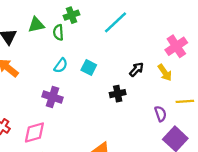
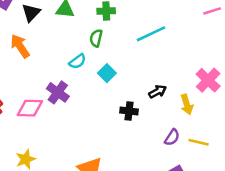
green semicircle: (58, 32) -> (96, 38), moved
pink cross: (176, 46) -> (208, 80), turned -30
purple semicircle: (160, 114) -> (172, 137), moved, turned 35
pink diamond: (34, 132) -> (30, 108), moved

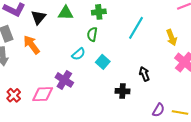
cyan line: (151, 34) -> (136, 28), turned -30
black arrow: (157, 92) -> (144, 74), turned -80
yellow arrow: (187, 104) -> (172, 37), moved

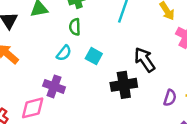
black arrow: (144, 74) -> (145, 60), size x1.5
black cross: (123, 91) -> (124, 85), size x1.5

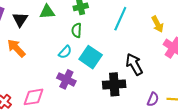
cyan square: (94, 56) -> (91, 57), size x1.5
purple cross: (54, 86) -> (66, 79), moved

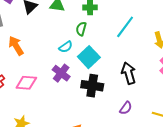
orange arrow: (16, 48) -> (16, 46), moved
black cross: (114, 84) -> (92, 86), moved
purple semicircle: (153, 99) -> (126, 108), moved

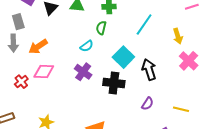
orange arrow: (16, 46) -> (38, 47), turned -90
cyan square: (89, 57) -> (123, 57), moved
pink diamond: (26, 83) -> (44, 72), moved

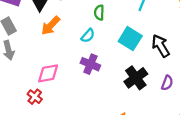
orange arrow: (38, 47) -> (51, 26), moved
red cross: (21, 82) -> (35, 97), moved
black cross: (114, 83) -> (136, 78), moved, turned -30

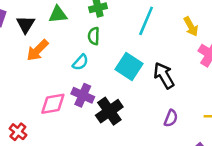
pink diamond: (48, 73) -> (53, 104), moved
black cross: (136, 78) -> (109, 111), moved

